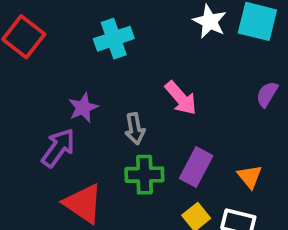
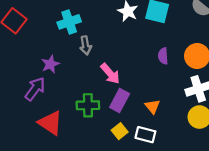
purple semicircle: (267, 94) -> (163, 56), turned -35
pink arrow: (181, 98) -> (110, 74), moved
gray arrow: (135, 129) -> (86, 45), moved

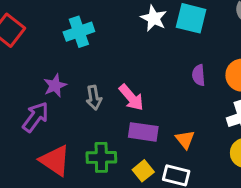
gray arrow: (86, 45) -> (94, 98), moved
purple rectangle: (120, 101) -> (143, 132), turned 70
green cross: (88, 105) -> (101, 157), moved

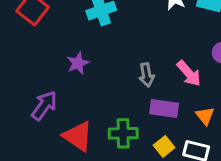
gray arrow: (94, 98) -> (147, 75), moved
pink arrow: (131, 98) -> (189, 73), moved
purple arrow: (36, 117) -> (44, 106), moved

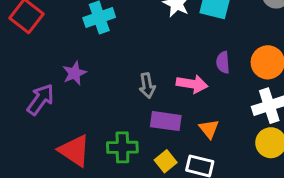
pink arrow: (189, 73) -> (192, 84), turned -40
purple arrow: (44, 106) -> (40, 99), moved

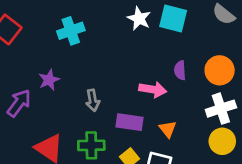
gray arrow: (147, 86) -> (93, 100), moved

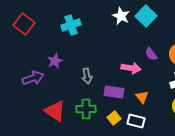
cyan square: (173, 18) -> (146, 16), turned 30
purple semicircle: (180, 70) -> (151, 54), turned -32
purple arrow: (19, 103) -> (33, 78), turned 35

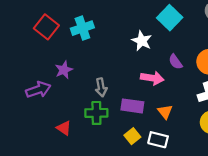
white star: (121, 16) -> (142, 41), moved
red square: (24, 24) -> (46, 27), moved
green cross: (86, 109) -> (96, 113), moved
red triangle: (55, 111) -> (64, 128), size x0.6

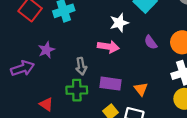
white star: (142, 41) -> (119, 23), turned 30
pink arrow: (152, 78) -> (108, 47), moved

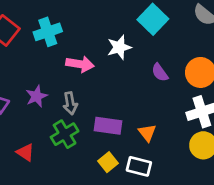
pink arrow: (108, 47) -> (80, 64), moved
purple star: (46, 50) -> (37, 96), moved
green cross: (77, 90) -> (65, 134), turned -30

